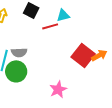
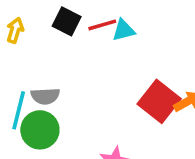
red line: (50, 26) -> (102, 25), moved

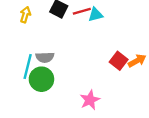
red square: (159, 101) -> (119, 61), size x0.7

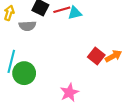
gray semicircle: (45, 57) -> (27, 26), moved

